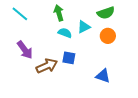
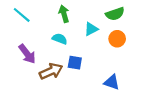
cyan semicircle: (65, 33) -> (60, 39), moved

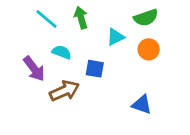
cyan line: (22, 15) -> (46, 19), moved
cyan semicircle: (60, 39) -> (62, 52), moved
blue square: (75, 63) -> (95, 69), moved

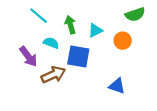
green arrow: (81, 18) -> (70, 25), moved
green semicircle: (146, 18) -> (135, 14), moved
blue square: (95, 69) -> (78, 56), size x1.5

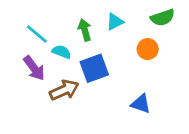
cyan line: (39, 16) -> (37, 34), moved
cyan triangle: (95, 30) -> (115, 22), moved
blue square: (78, 56) -> (94, 68), turned -30

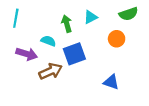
cyan line: (37, 34) -> (16, 18), moved, turned 60
purple arrow: (34, 68) -> (27, 54), turned -36

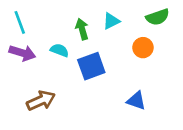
cyan line: (16, 18) -> (20, 22), turned -30
purple arrow: (27, 54) -> (22, 53), moved
brown arrow: (51, 71) -> (41, 101), moved

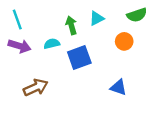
cyan semicircle: (59, 50) -> (52, 44), turned -35

